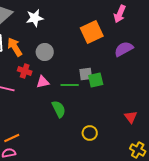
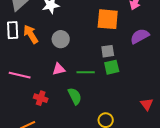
orange square: (92, 32) -> (108, 19), turned 30
red cross: (25, 71) -> (41, 98), moved
gray square: (86, 74) -> (108, 51), moved

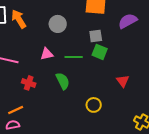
gray circle: (61, 39) -> (58, 24), moved
green square: (112, 67) -> (100, 52), turned 35
red triangle: (147, 104) -> (123, 81), moved

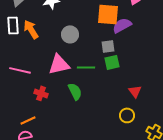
purple semicircle: (128, 21) -> (122, 25), moved
green square: (100, 52) -> (112, 62), turned -35
pink triangle: (47, 54) -> (59, 64), size x1.6
yellow circle: (94, 105) -> (127, 115), moved

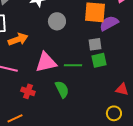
orange arrow: (31, 29) -> (18, 39), moved, turned 102
gray circle: (70, 34) -> (57, 21), moved
red triangle: (135, 91) -> (122, 89), turned -40

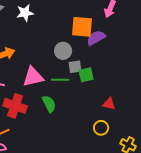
gray circle: (57, 21) -> (63, 51), moved
gray square: (95, 44) -> (75, 67), moved
red cross: (28, 91) -> (15, 106), size x1.6

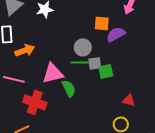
orange square: (82, 27) -> (102, 23), size x0.7
green line: (60, 80) -> (80, 62), moved
green semicircle: (49, 104) -> (69, 88), moved

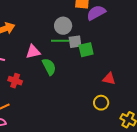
pink triangle: (53, 73) -> (33, 52), size x0.7
red cross: (35, 102) -> (15, 81), size x0.6

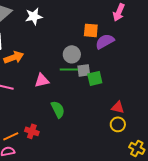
green semicircle: (49, 67) -> (58, 109), moved
red cross: (15, 81) -> (32, 131), moved
yellow circle: (101, 103) -> (118, 124), moved

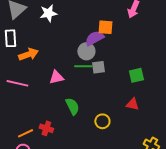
purple semicircle: (105, 41) -> (94, 38), moved
green square: (95, 78) -> (136, 75), moved
yellow circle: (118, 124) -> (102, 121), moved

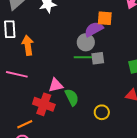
orange arrow: (28, 54) -> (28, 45), turned -78
pink triangle: (56, 77) -> (56, 85), moved
red cross: (46, 128) -> (44, 104), moved, size x1.5

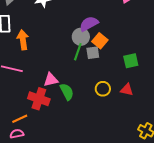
orange square: (105, 18) -> (100, 41), moved, turned 35
green line: (83, 57) -> (78, 52), turned -72
yellow circle: (102, 112) -> (103, 89), moved

